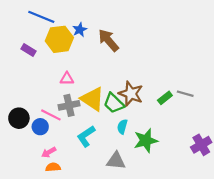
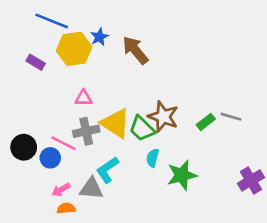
gray triangle: (116, 161) -> (91, 188), moved

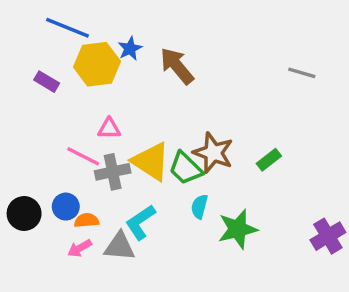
gray line: (231, 117) -> (302, 73), moved
pink line: (64, 143) -> (83, 156), moved
black circle: (24, 147) -> (24, 214), moved
orange semicircle: (66, 208) -> (87, 220), moved

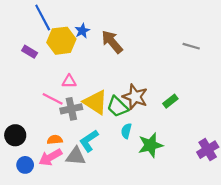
blue line: (67, 28) -> (43, 18), turned 40
blue circle: (66, 207) -> (25, 165), moved
pink arrow: (80, 248) -> (50, 157), size x1.5

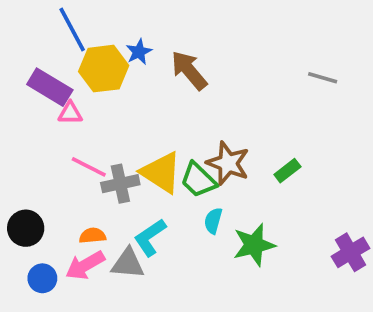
purple rectangle: (30, 52) -> (50, 87), size x1.6
pink triangle: (69, 81) -> (70, 113), moved

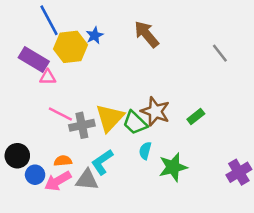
brown arrow: (189, 70) -> (146, 34), moved
gray line: (323, 78) -> (220, 53), turned 36
yellow triangle: (161, 172) -> (110, 118), turned 40
blue circle: (42, 278) -> (35, 175), moved

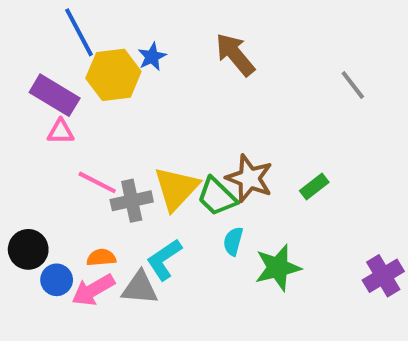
pink triangle: (48, 77) -> (61, 132), moved

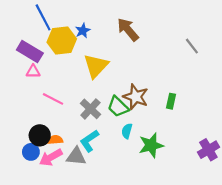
green rectangle: (314, 186) -> (171, 101), turned -40
yellow triangle: (176, 189) -> (96, 66), moved
gray cross: (132, 201) -> (90, 109), moved, turned -35
black circle: (28, 249) -> (40, 135), moved

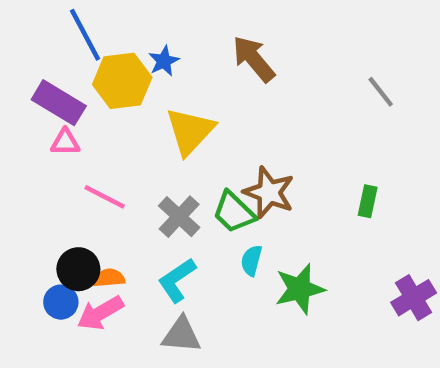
green rectangle: (171, 101) -> (368, 201), moved
gray triangle: (76, 156) -> (181, 335), moved

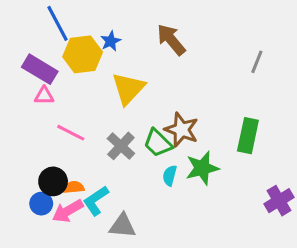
gray line: (381, 92) -> (257, 62), turned 60
green rectangle: (368, 201) -> (248, 136), size x1.6
cyan L-shape: (177, 280) -> (96, 201), moved
green star: (300, 289) -> (202, 168), moved

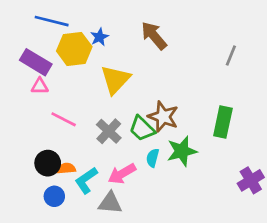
blue line: (57, 23) -> (52, 21), turned -48
blue circle: (41, 204) -> (54, 196), moved
pink arrow: (68, 211) -> (122, 174), moved

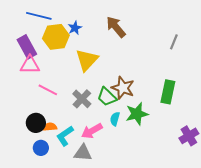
purple rectangle: (36, 62) -> (27, 47), turned 30
pink triangle: (40, 86) -> (30, 65), size x1.5

